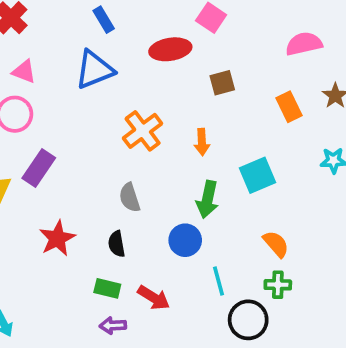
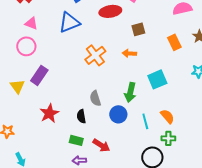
orange arrow: (202, 142) -> (129, 53), moved, turned 96
gray semicircle: (130, 198) -> (95, 98), moved
cyan line: (219, 281) -> (145, 121), moved

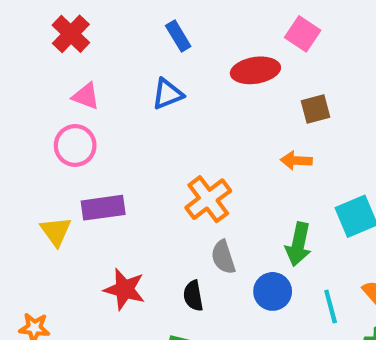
blue triangle: (69, 22) -> (167, 94), size x0.7
orange cross: (95, 55) -> (208, 199), moved
purple rectangle: (39, 75) -> (103, 208), turned 48
red star: (49, 113) -> (125, 289), turned -30

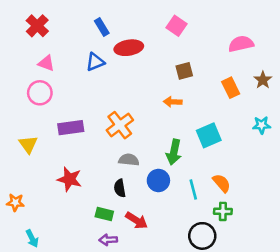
red ellipse: (255, 70) -> (129, 48), moved
purple rectangle: (103, 208) -> (71, 128), moved
gray semicircle: (223, 257) -> (129, 160), turned 114
black semicircle: (193, 296) -> (120, 188), moved

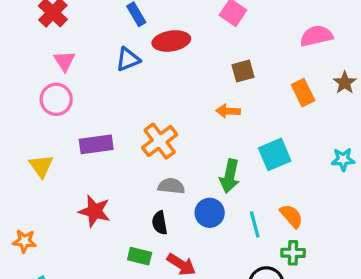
pink triangle: (46, 63) -> (65, 61), turned 36
cyan star: (262, 125) -> (343, 159), moved

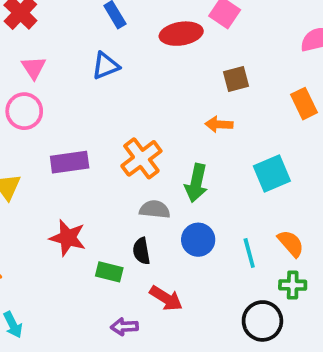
red ellipse: (171, 41) -> (181, 34), moved
green arrow: (230, 176) -> (196, 183), moved
green rectangle: (140, 256) -> (109, 272), moved

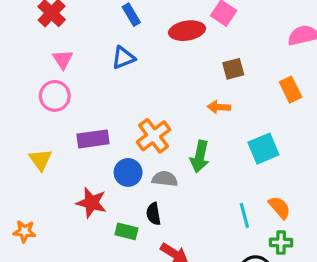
blue circle: (198, 240) -> (128, 172), moved

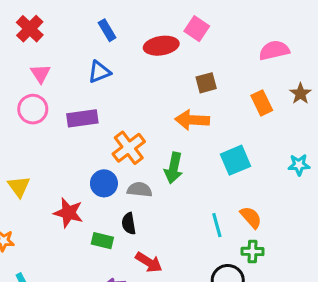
orange arrow: (219, 107) -> (192, 120), size x1.5
purple rectangle: (93, 139) -> (82, 118), moved
yellow triangle: (40, 160) -> (19, 186), moved

